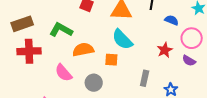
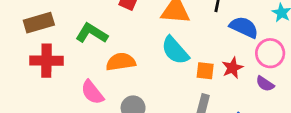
blue semicircle: (172, 20) -> (244, 27), size x1.5
orange square: (111, 60) -> (205, 71), moved

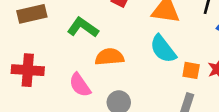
red cross: (46, 61) -> (28, 70), moved

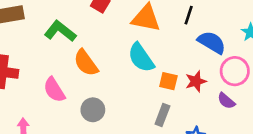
orange semicircle: (109, 57) -> (86, 63), turned -124

